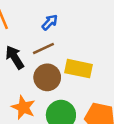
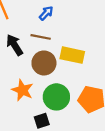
brown line: (43, 49) -> (41, 37), turned 36

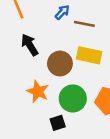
brown line: (41, 37) -> (84, 24), moved

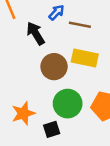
black arrow: (30, 45) -> (36, 33), moved
orange star: (38, 91) -> (23, 113), moved, turned 30

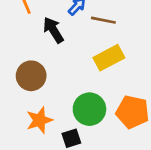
yellow rectangle: (85, 58) -> (109, 58), turned -40
brown circle: (54, 67) -> (31, 76), moved

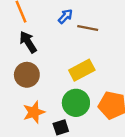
black arrow: (53, 30) -> (28, 42), moved
yellow rectangle: (109, 58) -> (82, 70), moved

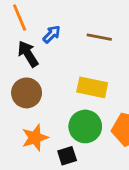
blue arrow: (65, 16) -> (52, 34), moved
yellow rectangle: (82, 70) -> (92, 87), turned 40

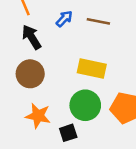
blue arrow: (52, 34) -> (64, 19), moved
orange star: (35, 138) -> (38, 116), turned 30

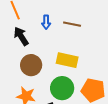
blue arrow: (64, 19) -> (46, 22), turned 136
brown circle: (30, 74) -> (31, 65), moved

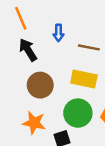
brown line: (72, 24) -> (89, 47), moved

